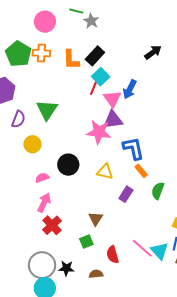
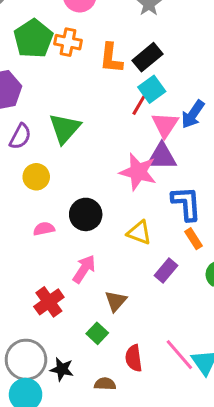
pink arrow: (44, 203) -> (84, 269), moved
green square: (86, 242) -> (97, 333), turned -32

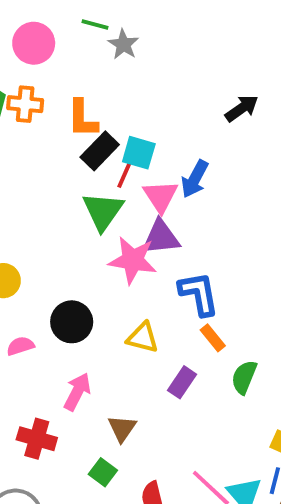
black rectangle: (148, 57) -> (100, 151), moved
cyan square: (152, 89) -> (139, 153), turned -32
green triangle: (65, 128) -> (103, 211), moved
red cross: (49, 302) -> (37, 439), turned -32

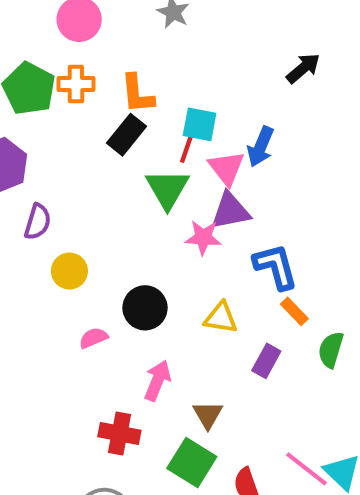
black rectangle: (100, 151) -> (127, 135), moved
pink star: (133, 260) -> (203, 238), size x0.7
green square: (103, 472) -> (192, 462), size x1.6

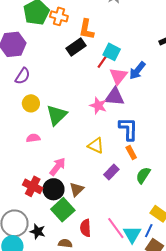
green triangle: (167, 189) -> (57, 115), moved
black circle: (145, 308) -> (53, 189), moved

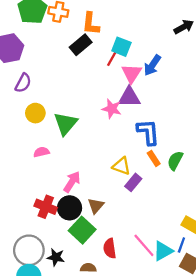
yellow triangle: (96, 146) -> (122, 166), moved
green semicircle: (143, 175) -> (175, 161), moved
cyan triangle: (132, 234) -> (163, 251), turned 36

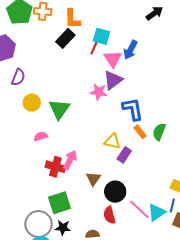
purple triangle: (129, 97) -> (113, 80), turned -30
red cross: (46, 207) -> (55, 167), moved
black circle: (70, 208) -> (115, 192), moved
green square: (82, 230) -> (59, 203), moved, turned 35

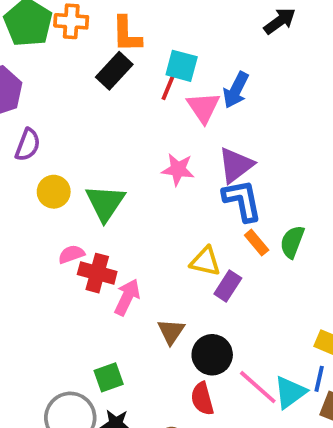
purple triangle: (113, 80) -> (236, 165), moved
red cross: (55, 167) -> (97, 273), moved
green square: (59, 203) -> (109, 377), size x0.7

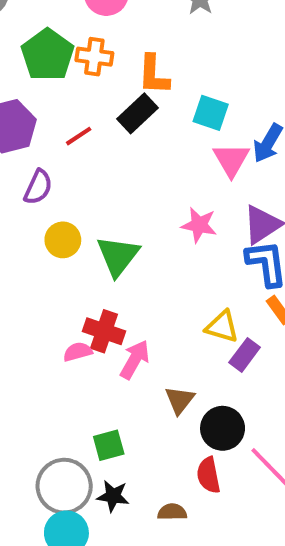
red line: (168, 87) -> (79, 136), moved, turned 30
pink semicircle: (71, 254) -> (78, 352), moved

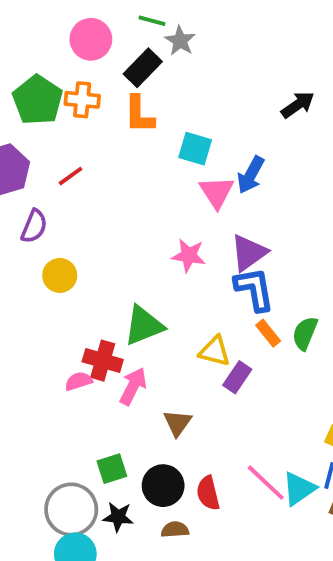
black rectangle: (137, 113) -> (143, 68), moved
green triangle: (118, 256) -> (144, 326), moved, turned 33
black circle: (223, 428) -> (163, 486), moved

